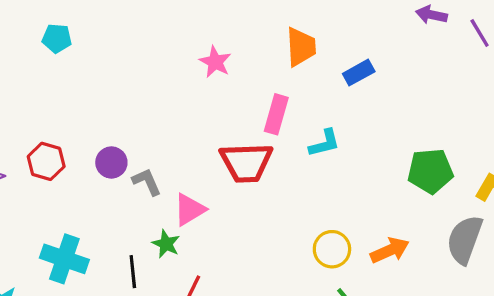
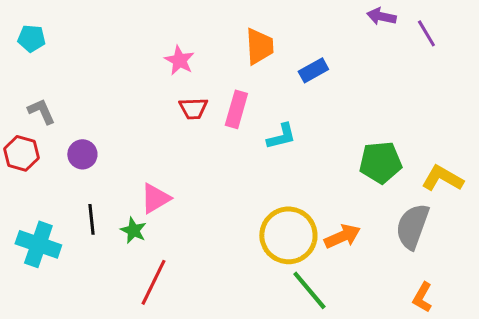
red trapezoid: (246, 162) -> (193, 108), moved, size x0.6
gray L-shape: (147, 182) -> (41, 111), moved
yellow circle: (332, 249) -> (288, 235), size x1.6
black line: (133, 272) -> (91, 219), moved

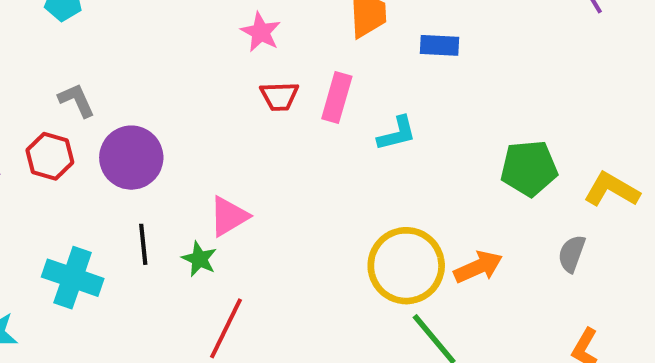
blue rectangle: (313, 70) -> (440, 45), turned 32
purple circle: (82, 154) -> (131, 158), size x1.6
gray semicircle: (412, 226) -> (572, 254), size x0.6

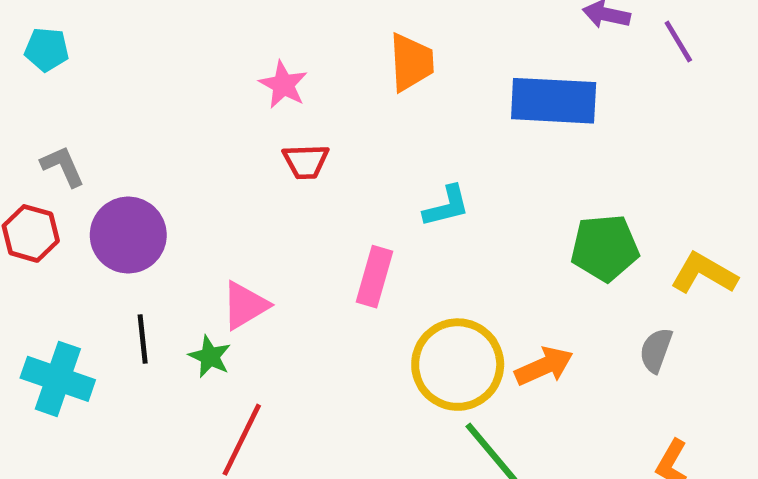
blue rectangle: (440, 45) -> (554, 101), moved, size x1.8
pink rectangle: (337, 98) -> (374, 277), moved

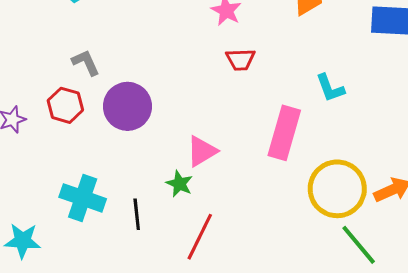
cyan L-shape: (446, 206) -> (330, 88), turned 84
pink rectangle: (374, 277) -> (284, 133), size x1.4
black line: (143, 339) -> (137, 214), moved

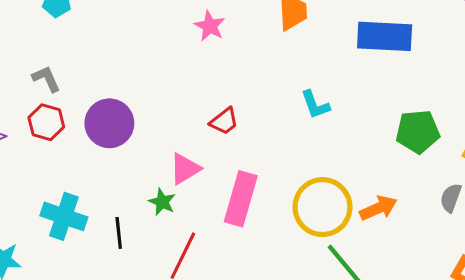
red trapezoid: (241, 60) -> (224, 121), moved, turned -36
gray L-shape: (86, 63) -> (46, 79), moved
pink rectangle: (284, 133) -> (241, 199), moved

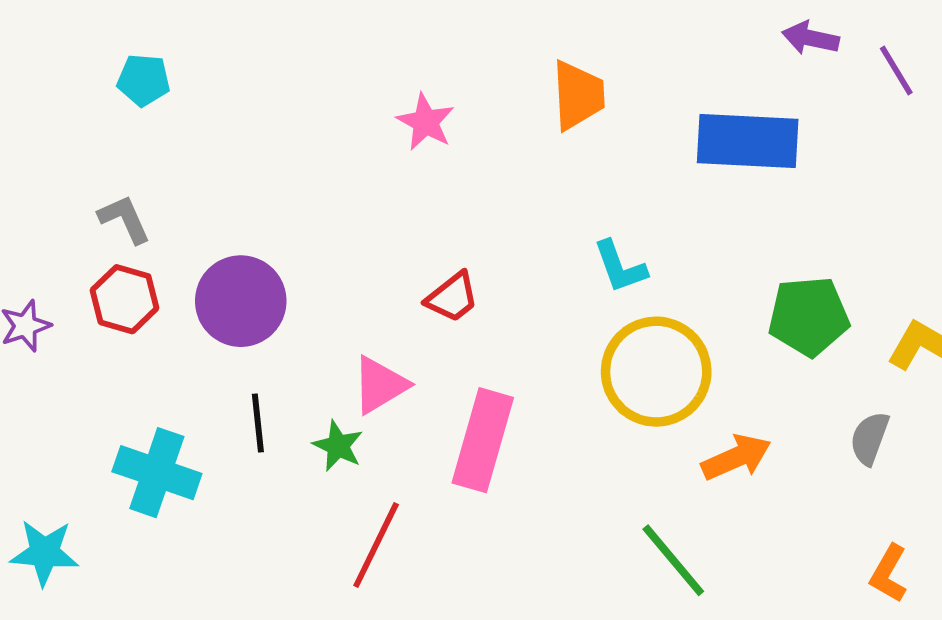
yellow circle: (322, 207) -> (656, 372), moved
black line: (119, 233) -> (258, 423), moved

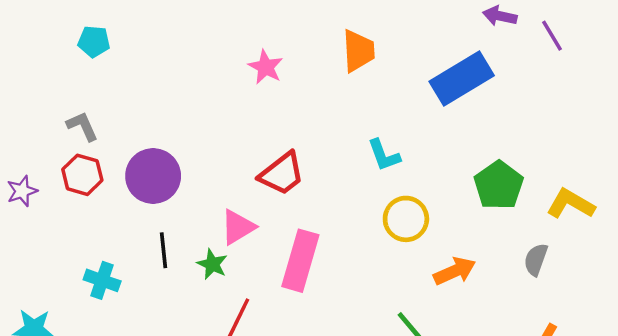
blue rectangle: (748, 141) -> (462, 79), turned -34
red trapezoid: (452, 297) -> (282, 174), size x1.4
green pentagon: (809, 316) -> (499, 185), turned -30
yellow circle: (656, 372) -> (406, 219), size x0.7
cyan cross: (157, 473) -> (102, 280), size x0.7

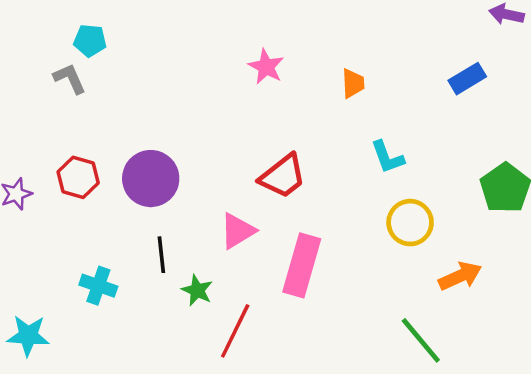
orange trapezoid: (358, 51) -> (353, 83), moved, size x0.7
blue rectangle: (462, 79) -> (467, 79), size x0.6
gray L-shape: (82, 126) -> (70, 79), moved
green star: (212, 264) -> (197, 290), moved

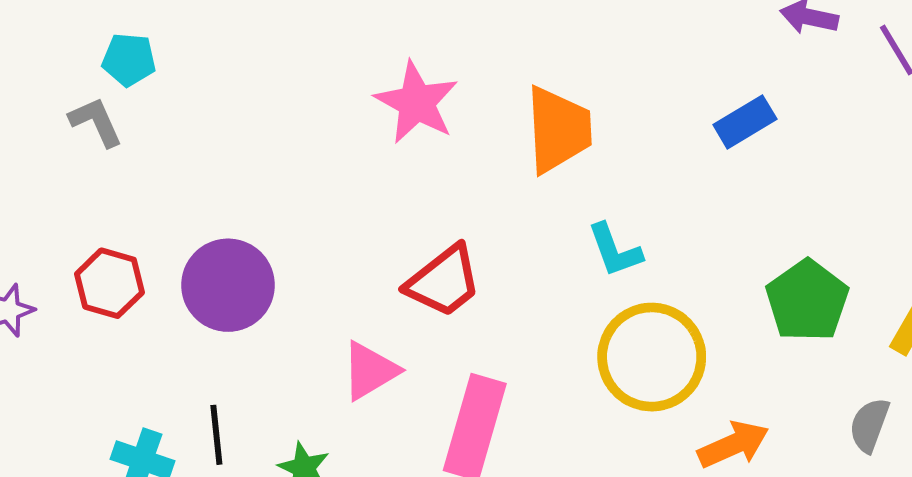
pink star: (266, 67) -> (417, 102), size x1.4
orange trapezoid: (353, 83) -> (558, 130), size x1.8
yellow circle: (410, 223) -> (652, 357), size x1.4
black line: (161, 255) -> (216, 435), moved

